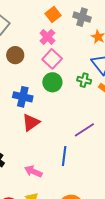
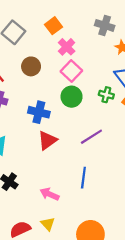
orange square: (53, 15) -> (53, 26), moved
purple line: (84, 130) -> (91, 137), moved

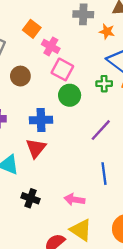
red triangle: (47, 140) -> (36, 148), moved
yellow triangle: (48, 224) -> (81, 230), size x1.5

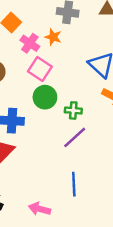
orange star: (107, 32) -> (53, 37), moved
green cross: (104, 84) -> (73, 110), moved

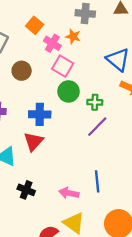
blue line: (74, 184) -> (97, 181), moved

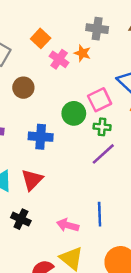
pink square: (63, 66) -> (100, 100), moved, turned 30
red triangle: (33, 141) -> (32, 180), moved

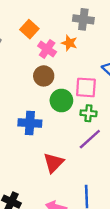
brown circle: (23, 88) -> (44, 76), moved
pink square: (100, 100) -> (86, 87), turned 30
red triangle: (32, 180) -> (54, 163), moved

